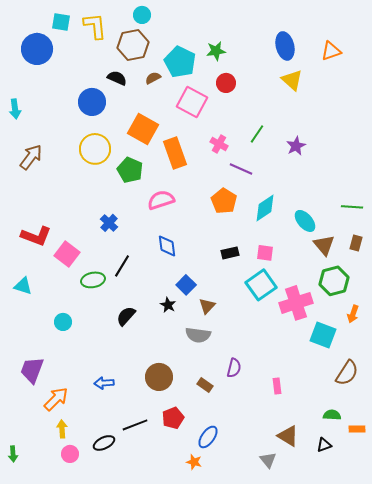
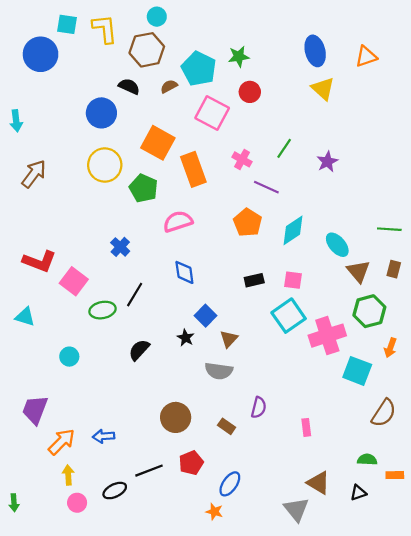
blue arrow: (104, 383) -> (104, 436), moved
gray triangle: (268, 460) -> (296, 509), size x1.4

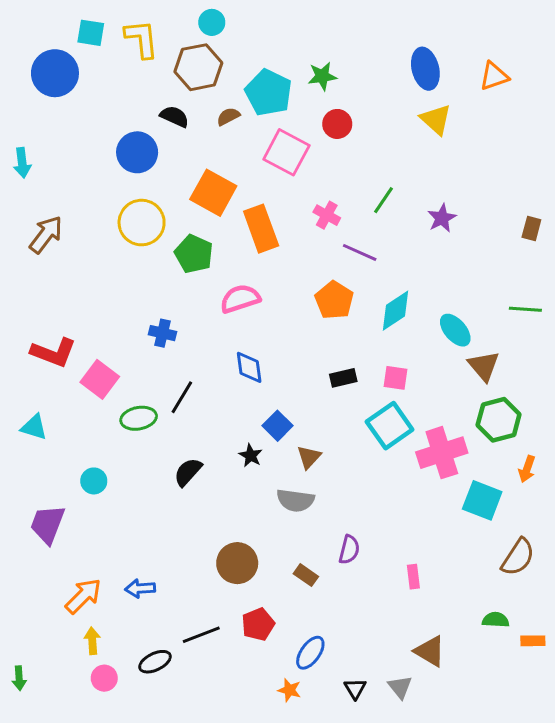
blue cross: (120, 247) -> (162, 333), turned -30
brown rectangle: (394, 269) -> (531, 229), moved
purple trapezoid: (35, 410) -> (47, 524), moved
black triangle: (358, 493) -> (355, 689), moved, turned -42
gray triangle: (296, 509) -> (400, 687), size x0.7

